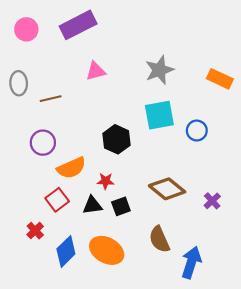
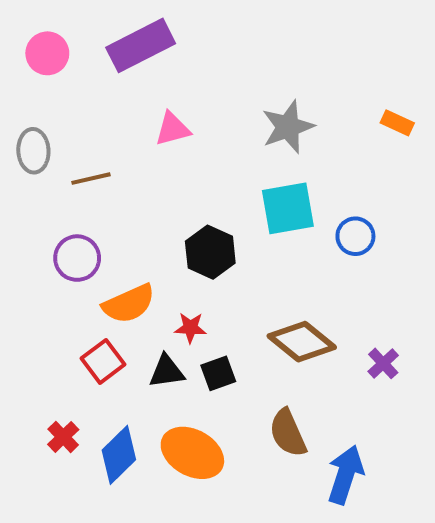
orange rectangle: (220, 79) -> (397, 123), moved, size x0.7
red cross: (35, 231) -> (63, 437), moved

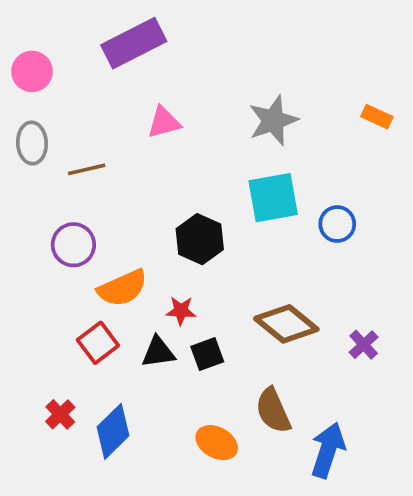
pink circle: (47, 53) -> (32, 71), moved
orange ellipse: (192, 453) -> (217, 443), moved, size x0.7

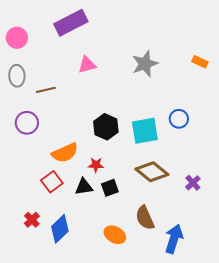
cyan square: (273, 198) -> (145, 131), moved
purple circle: (73, 245) -> (27, 123), moved

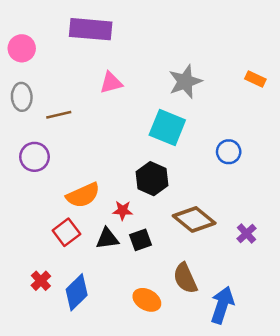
purple rectangle: (71, 23) -> (91, 29), turned 32
black hexagon: (106, 127) -> (152, 179), moved
cyan square: (145, 131) -> (167, 127), moved, turned 32

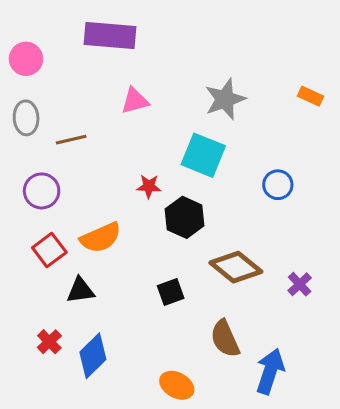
red star: (123, 211) -> (149, 186), moved
red square: (66, 232) -> (49, 250), moved
black triangle: (107, 239) -> (80, 290), moved
orange ellipse: (147, 300) -> (177, 385), moved

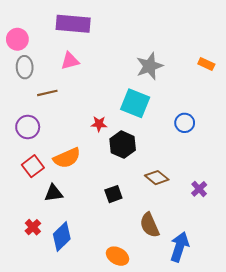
pink triangle: (135, 101) -> (70, 61), moved
gray ellipse: (26, 118) -> (25, 67), moved
brown diamond: (236, 267) -> (157, 178), size x0.7

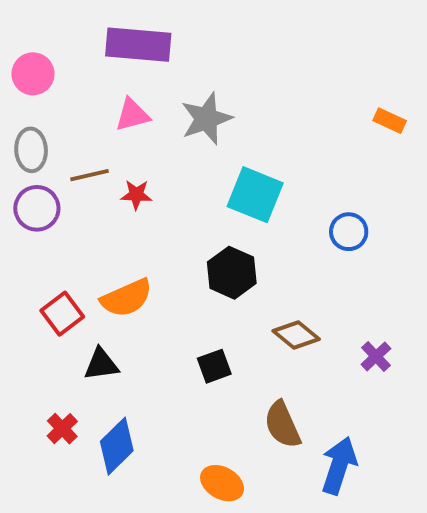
gray star: (150, 66) -> (206, 119), moved
gray ellipse: (25, 67) -> (31, 150), moved
red star: (99, 124) -> (136, 195), moved
purple circle: (28, 127) -> (37, 208), moved

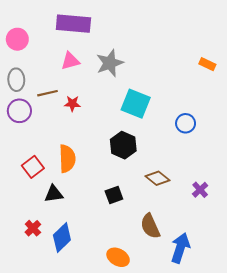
orange semicircle: (127, 298) -> (67, 159), turned -68

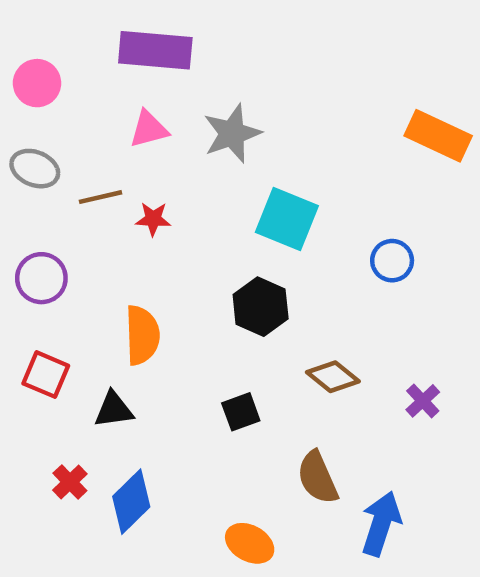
orange rectangle: (207, 64) -> (438, 136), size x1.8
gray ellipse: (16, 80) -> (35, 169), turned -65
purple circle: (19, 111) -> (41, 278), moved
red square: (33, 167) -> (46, 375), moved, turned -30

